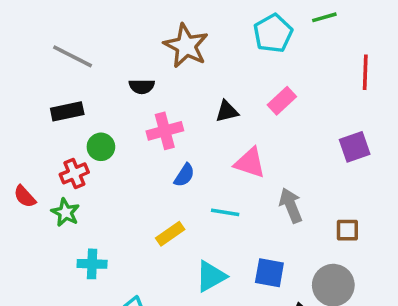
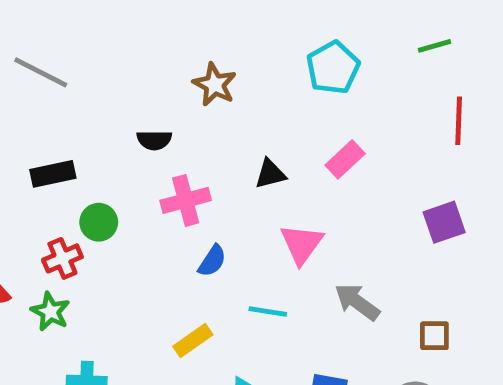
green line: (324, 17) -> (434, 46), moved
brown star: (186, 46) -> (215, 85), size x0.7
gray line: (73, 56) -> (41, 72), moved
pink triangle: (250, 163) -> (302, 244), turned 48
gray arrow: (291, 205) -> (357, 302), turned -32

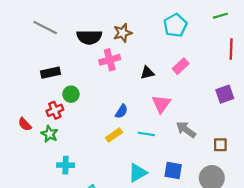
brown star: (215, 85) -> (123, 33), turned 30
black semicircle: (154, 140) -> (89, 37), moved, size x1.6
pink cross: (186, 200) -> (110, 60), moved
yellow rectangle: (193, 341) -> (114, 135), moved

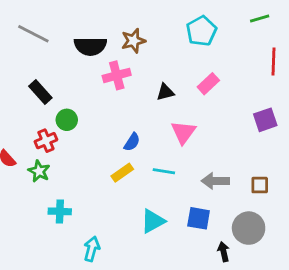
black rectangle: (51, 73) -> (40, 92), turned 60
gray arrow: (186, 130) -> (215, 181), moved, turned -36

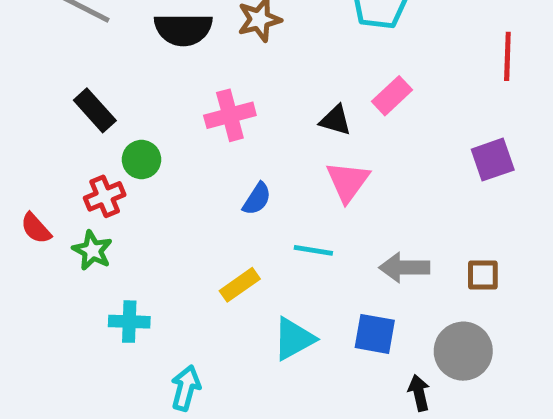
pink cross: (117, 75) -> (230, 115), moved
black triangle: (165, 92) -> (336, 120), moved, turned 30
yellow rectangle: (122, 173) -> (240, 285), moved

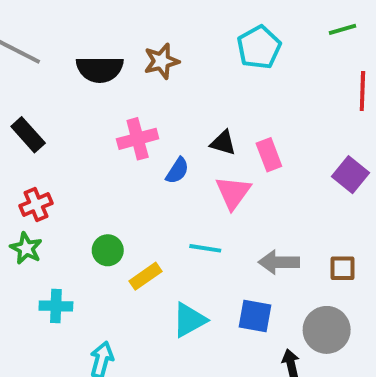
pink rectangle: (392, 96) -> (269, 155), moved, turned -68
green circle: (141, 160) -> (108, 250), moved
purple square: (493, 160) -> (351, 175), turned -32
blue semicircle: (257, 199) -> (177, 171), moved

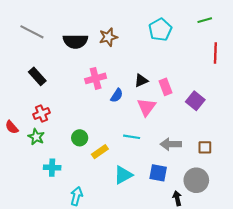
black triangle: (223, 143) -> (141, 81), turned -40
purple square: (351, 175) -> (195, 101), moved

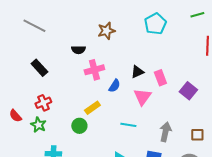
black semicircle: (75, 41) -> (78, 50), moved, size x0.6
gray arrow: (171, 144) -> (165, 132), turned 102
yellow rectangle: (100, 152) -> (92, 108), moved

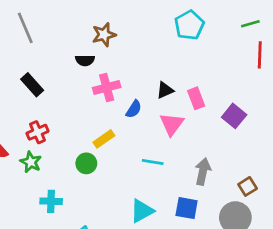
green line: (197, 15) -> (250, 24), moved
gray line: (34, 26) -> (25, 28), turned 40
brown star: (106, 31) -> (104, 35), moved
brown square: (197, 135) -> (248, 186), moved, turned -32

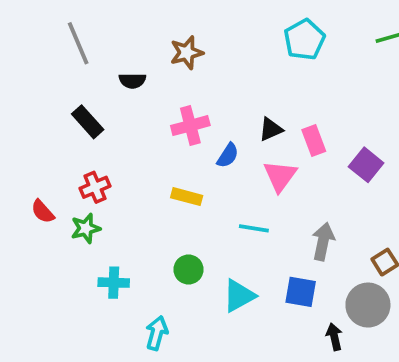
black semicircle: (85, 60) -> (132, 81), moved
yellow rectangle: (104, 139) -> (187, 197), turned 50
green star: (31, 162) -> (86, 228), turned 30
green circle: (86, 163) -> (188, 269), moved

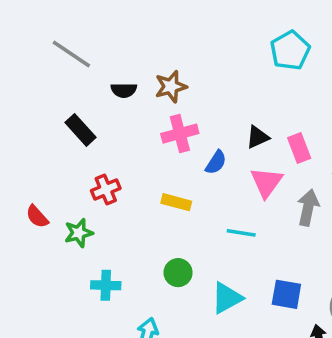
gray line: (78, 43) -> (71, 54), turned -33
brown star: (187, 53) -> (171, 87), moved
red cross: (95, 187) -> (106, 190), moved
gray arrow: (323, 241) -> (308, 208), moved

